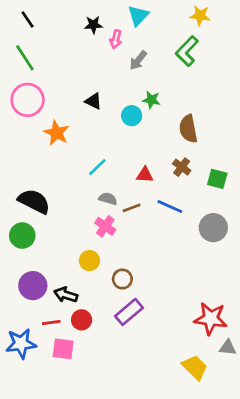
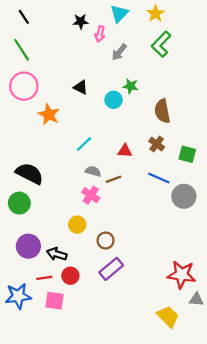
yellow star: (200, 16) -> (155, 14), moved, turned 30
blue line: (170, 207) -> (159, 178), moved

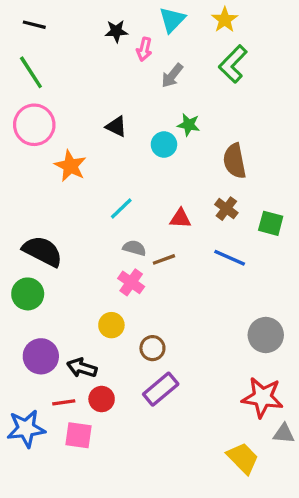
black line: (24, 17) -> (34, 25), turned -42
gray circle: (184, 196) -> (266, 335), moved

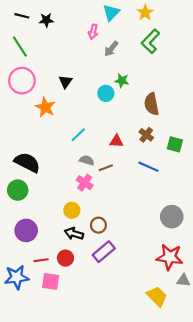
black star: (116, 31) -> (46, 20), moved
black triangle: (116, 126) -> (65, 82), moved, turned 40
black arrow: (82, 368) -> (74, 234), moved

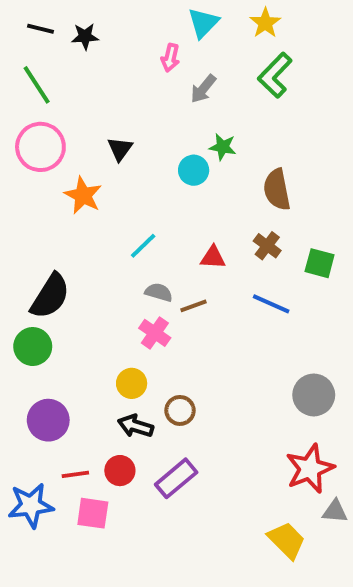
black semicircle: (27, 162) -> (50, 296), turned 95
purple rectangle: (104, 252) -> (176, 478), moved
red star: (170, 257) -> (310, 469), turned -30

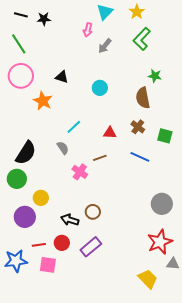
green star: (223, 147) -> (155, 76), moved
black triangle: (120, 149) -> (62, 77), turned -48
gray semicircle: (159, 292) -> (63, 148), moved, turned 40
yellow circle: (132, 383) -> (41, 198), moved

